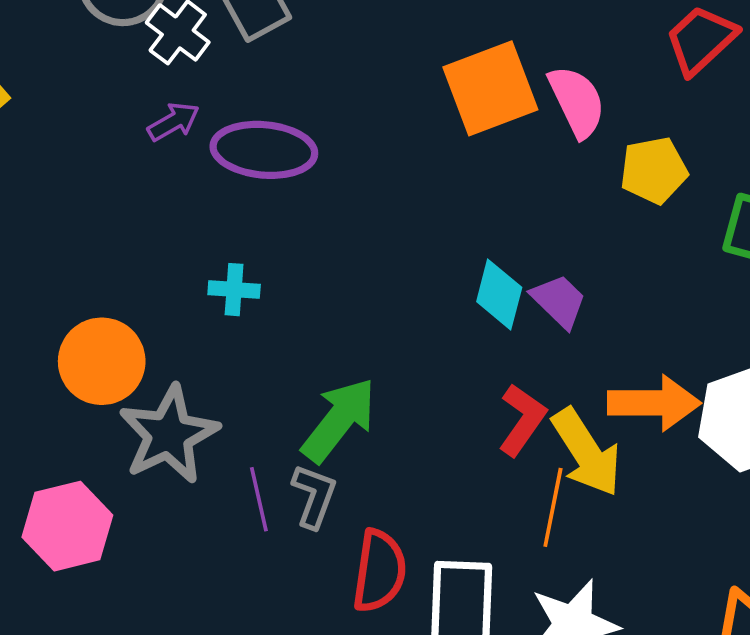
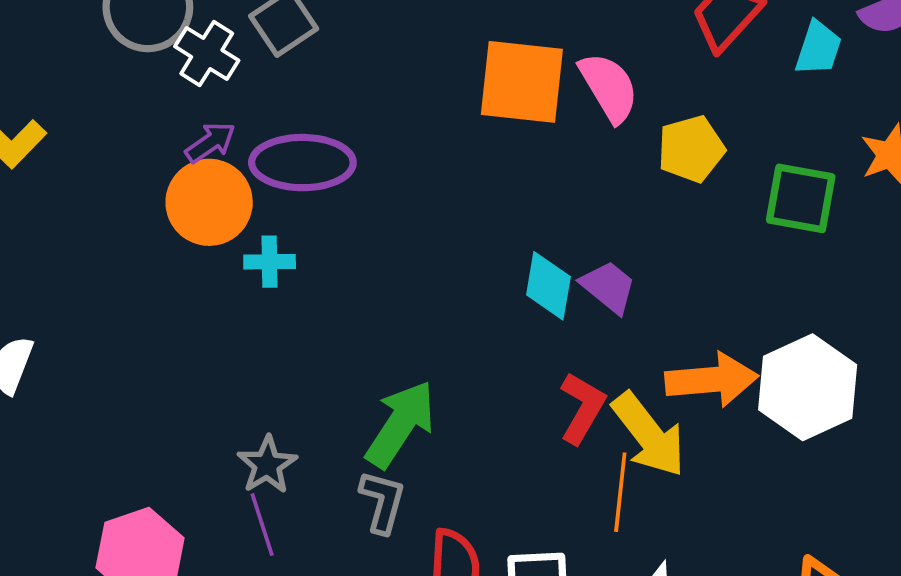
orange square: (490, 88) -> (522, 82), turned 32
cyan cross: (234, 290) -> (270, 262), moved
orange circle: (102, 361) -> (209, 202), moved
gray star: (169, 434) -> (267, 465), moved, size x0.6
purple line: (259, 499) -> (262, 525), moved

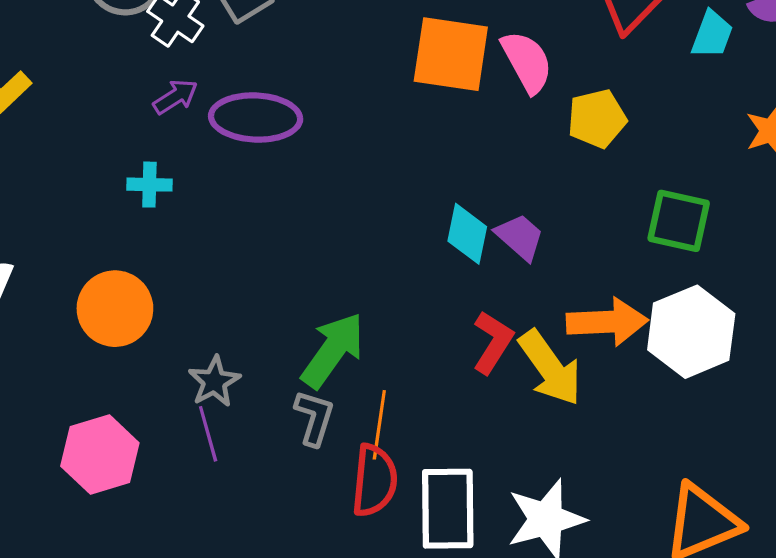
green square: (801, 198) -> (679, 221), moved
orange circle: (209, 202) -> (115, 309), moved
cyan cross: (270, 262) -> (149, 185), moved
orange line: (620, 492) -> (379, 425), moved

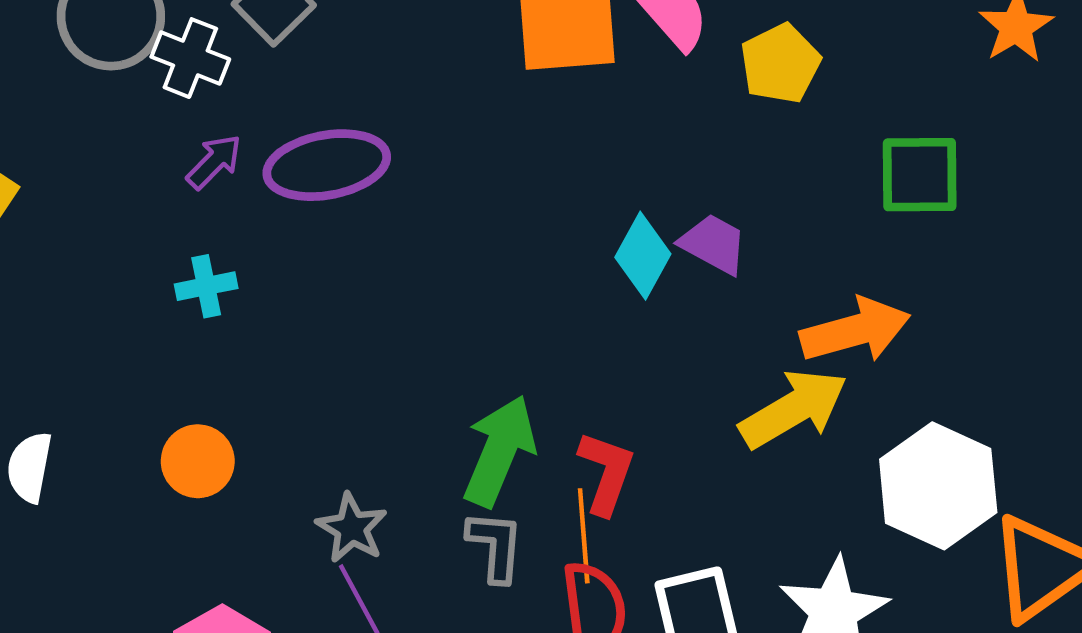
cyan diamond: (467, 234) -> (643, 256), turned 30
orange circle: (115, 309) -> (198, 461), size x0.7
white hexagon: (691, 332) -> (938, 486), moved
red L-shape: (493, 342) -> (606, 473), moved
yellow arrow: (550, 368) -> (794, 409), turned -72

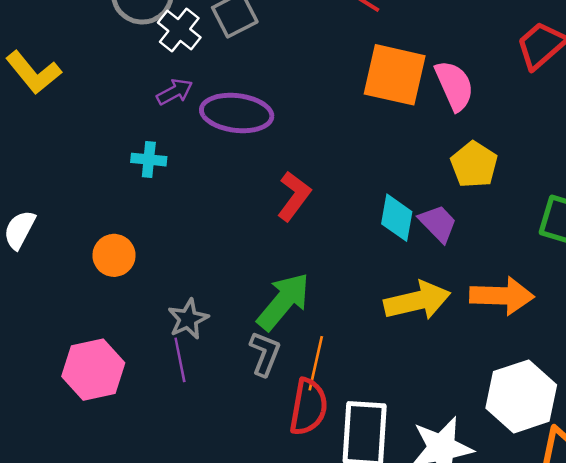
yellow pentagon: (780, 64) -> (474, 165), moved, turned -30
cyan diamond: (643, 256) -> (397, 218), turned -36
yellow arrow: (794, 409) -> (417, 301), moved
red L-shape: (606, 473) -> (294, 196), moved

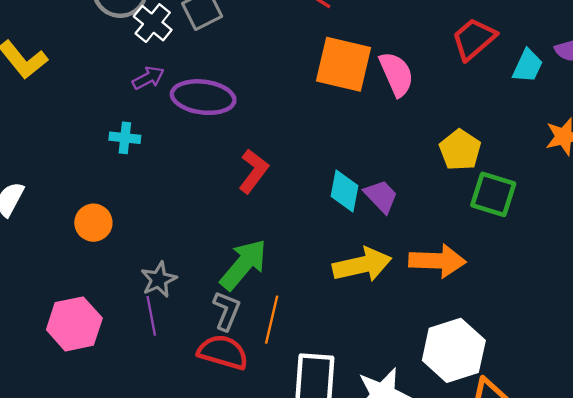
yellow pentagon: (474, 165) -> (460, 150), moved
red semicircle: (308, 407) -> (223, 352), moved, turned -84

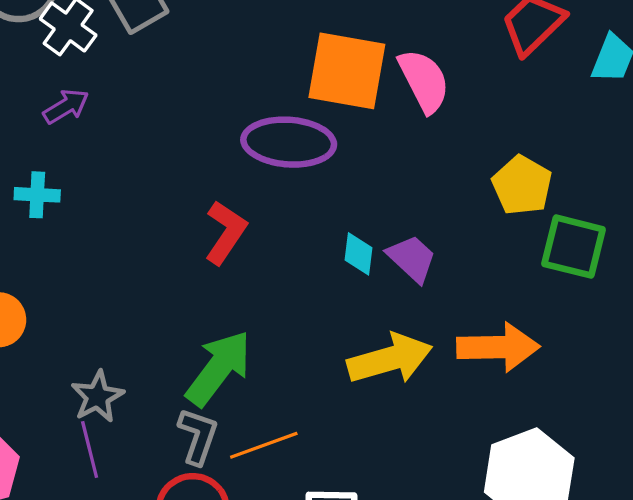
purple ellipse: (203, 97) -> (289, 142), moved
cyan diamond: (345, 191) -> (358, 254), size x0.7
orange line: (272, 320) -> (264, 445), turned 60

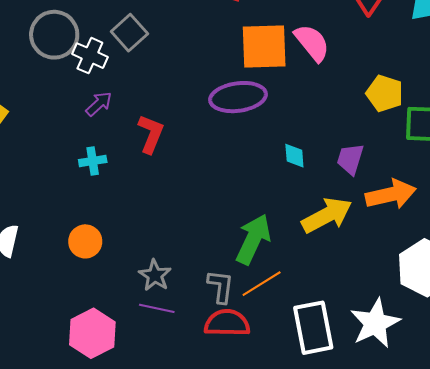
red L-shape: (226, 232) -> (151, 134), moved
purple trapezoid: (412, 258) -> (350, 159), moved, turned -104
green arrow: (219, 368) -> (253, 239), moved
purple line: (90, 450) -> (157, 308), turned -52

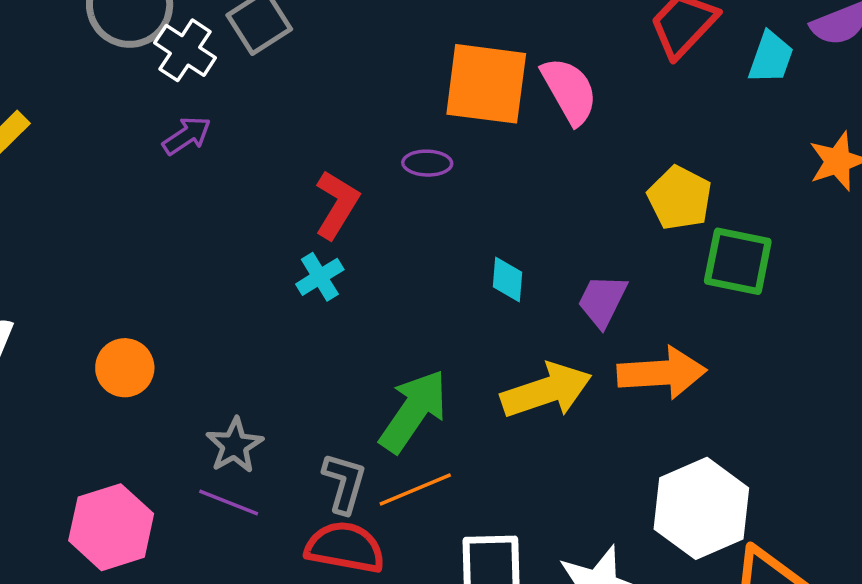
purple ellipse: (238, 97) -> (427, 163), size x0.5
red L-shape: (151, 134) -> (337, 204), moved
cyan cross: (93, 161) -> (320, 277), moved, turned -32

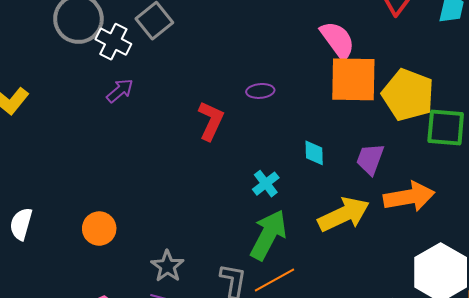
orange square: (486, 84) -> (353, 79), moved
yellow pentagon: (680, 198) -> (408, 95), size x1.4
cyan cross: (320, 277) -> (266, 184), moved

